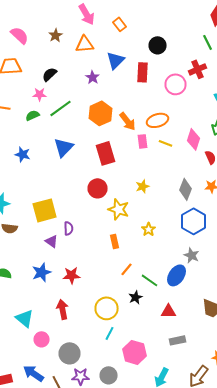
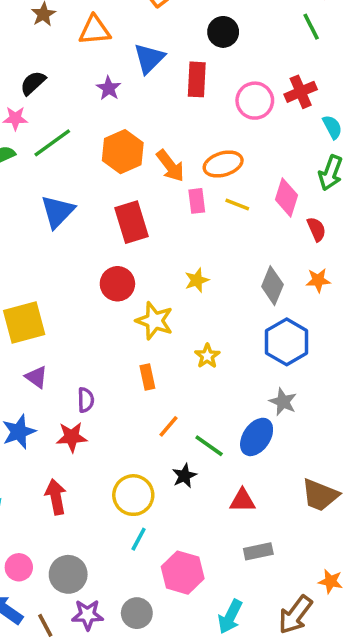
red cross: (198, 69) -> (301, 92), moved
purple semicircle: (68, 228) -> (86, 400), moved
pink circle: (42, 339) -> (19, 567), moved

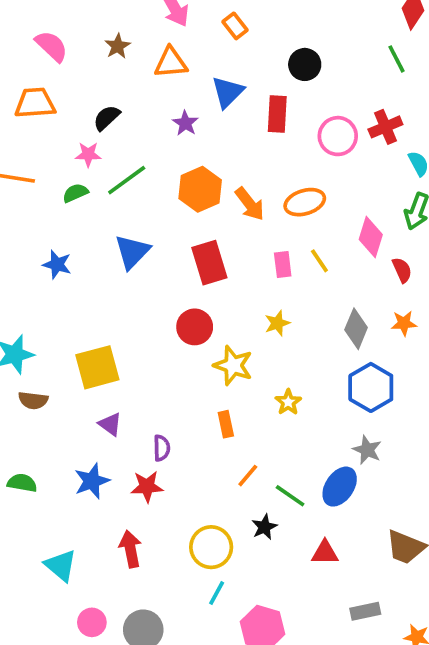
pink rectangle: (197, 201) -> (283, 265), moved
yellow line: (237, 205) -> (319, 261), moved, turned 35
gray rectangle: (258, 551) -> (365, 611), moved

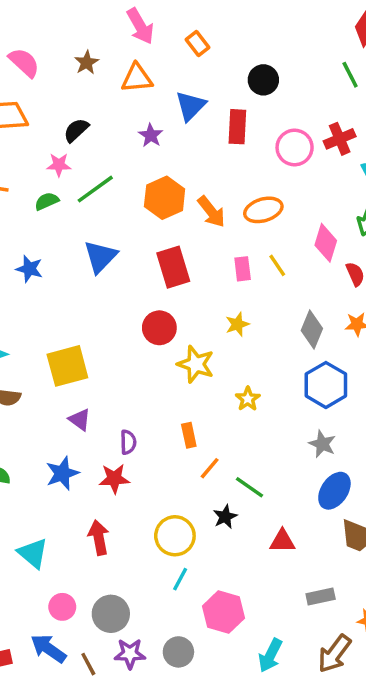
orange rectangle: (226, 424) -> (189, 435), moved
blue ellipse: (340, 487) -> (334, 491), moved

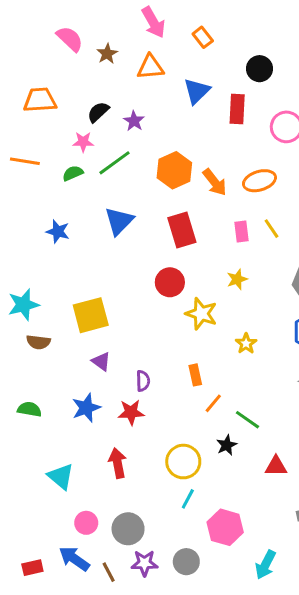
pink semicircle: (24, 63) -> (70, 39), moved
purple star: (151, 135) -> (134, 121), moved

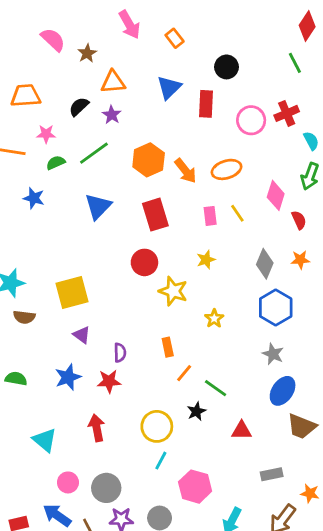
orange triangle: (150, 67) -> (113, 82), moved
pink star: (83, 142) -> (46, 134), moved
blue star: (58, 231) -> (34, 198), moved

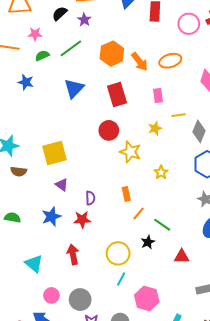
yellow line: (237, 213) -> (179, 115), moved, turned -64

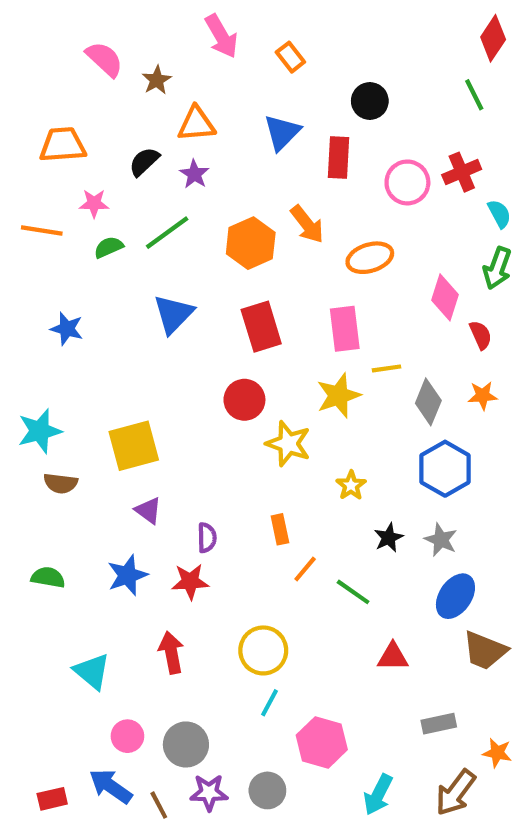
orange arrow: (140, 62) -> (307, 224), moved
blue star: (26, 82) -> (67, 329), moved
pink rectangle: (158, 96) -> (345, 329), size x1.5
yellow star: (155, 128) -> (338, 396), size x1.5
black star: (148, 242) -> (389, 538), moved

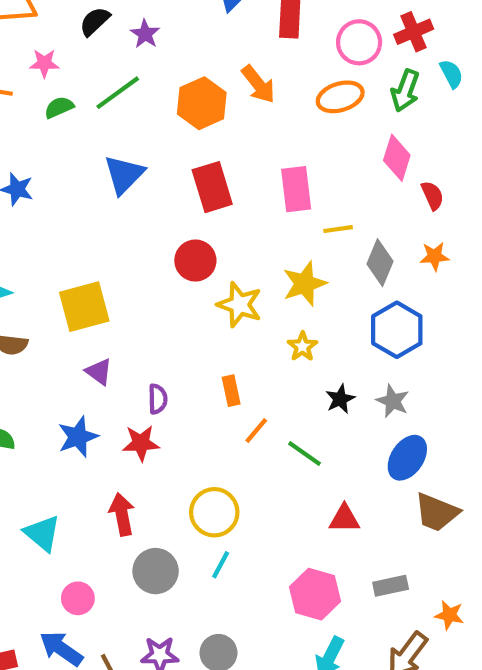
orange ellipse: (370, 258) -> (340, 97), moved
green arrow: (497, 268) -> (405, 91), moved
yellow star: (338, 396) -> (305, 284), moved
pink hexagon: (322, 742) -> (315, 594), moved
gray circle: (186, 744) -> (156, 571), moved

